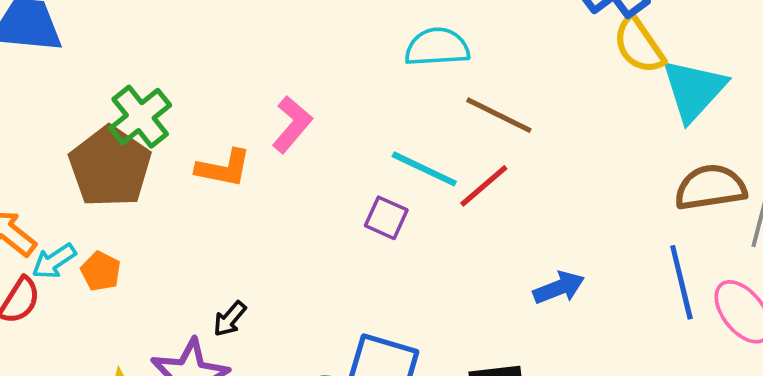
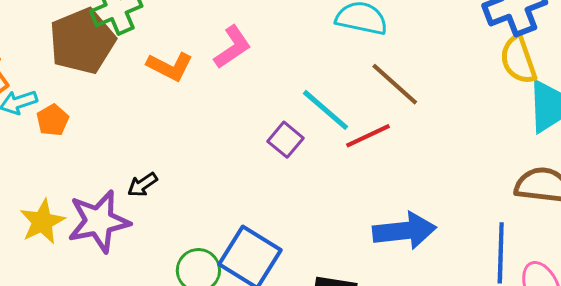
blue arrow: (559, 288) -> (405, 231), size x1.5

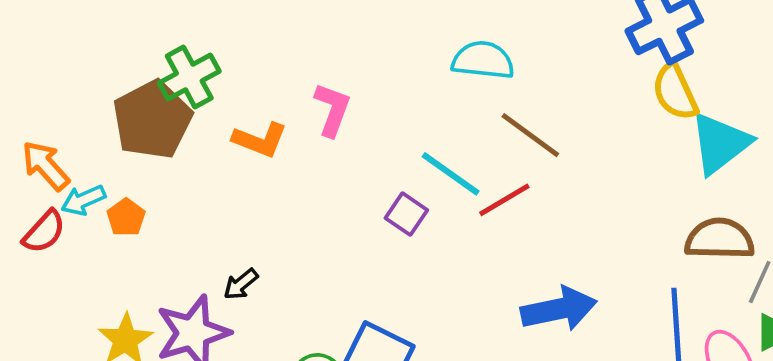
pink L-shape: (232, 47) -> (332, 110), turned -30

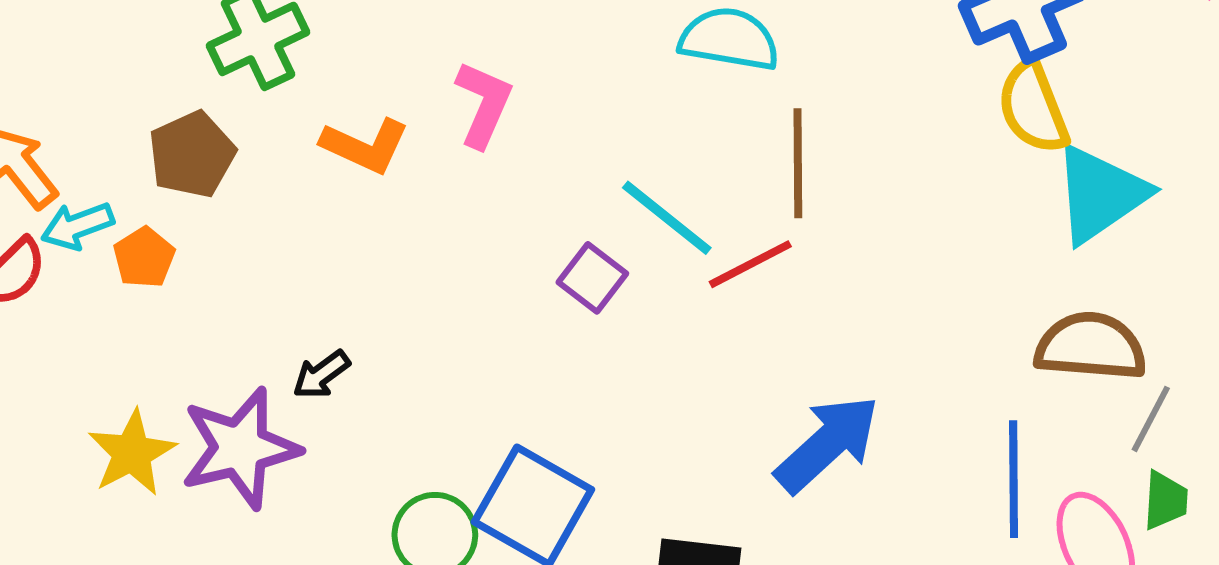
brown pentagon: (152, 120) -> (192, 155), moved, size x0.7
brown line: (530, 135) -> (798, 163), turned 50
blue arrow: (559, 309) -> (827, 444), turned -34

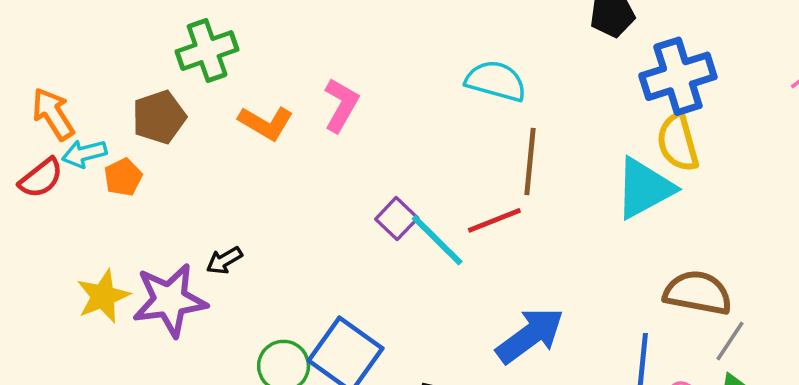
cyan triangle: (1100, 194) -> (644, 188), moved
cyan line: (667, 218) -> (437, 240), moved

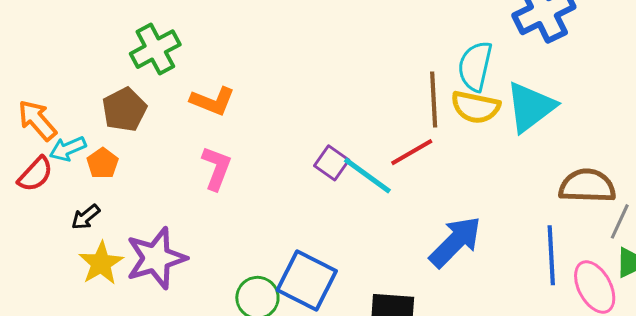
cyan semicircle: (496, 81) -> (475, 66), moved, turned -84
pink L-shape: (341, 105) -> (216, 168), moved
yellow semicircle: (678, 142) -> (475, 107), moved, turned -54
black arrow: (224, 260) -> (86, 217), moved

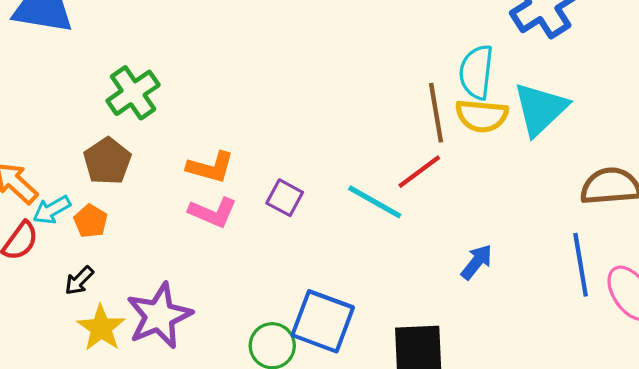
orange L-shape: (213, 101) -> (211, 167), moved
purple square: (332, 163) -> (285, 198), moved
pink L-shape: (216, 168) -> (213, 212), turned 99
blue arrow: (455, 242) -> (477, 262), size x0.6

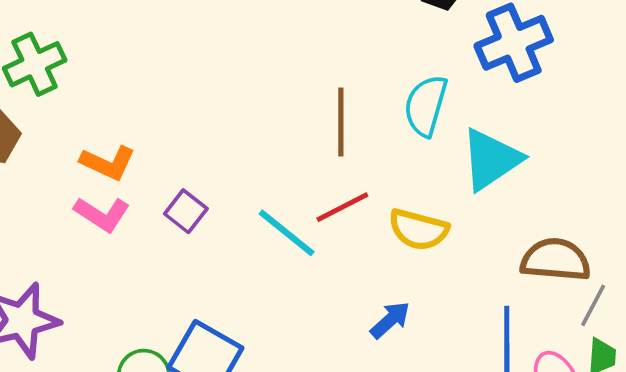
brown line: (436, 113) -> (341, 122), moved
yellow semicircle: (482, 116) -> (418, 230), moved

